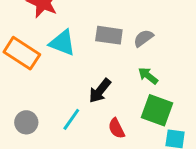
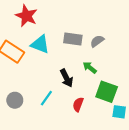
green arrow: (148, 76) -> (90, 68), moved
black arrow: (100, 91) -> (66, 78), turned -66
red semicircle: (116, 128) -> (78, 104), turned 48

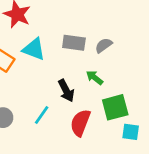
green square: (107, 92) -> (115, 107), turned -35
red semicircle: (78, 104) -> (80, 123), size x1.5

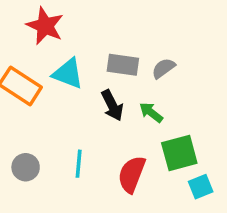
black arrow: (66, 91) -> (112, 105), moved
cyan line: (42, 115) -> (79, 164), turned -30
cyan square: (131, 132) -> (201, 187), turned -30

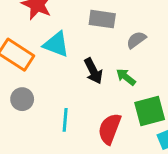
gray rectangle: (123, 65) -> (102, 19), moved
gray circle: (26, 167) -> (22, 99), moved

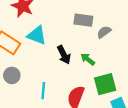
gray rectangle: (102, 19) -> (83, 20), moved
gray semicircle: (136, 40) -> (104, 32), moved

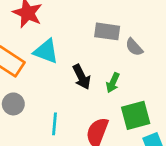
gray semicircle: (104, 32) -> (134, 47), turned -96
green arrow: (88, 59) -> (113, 83), turned -104

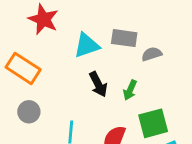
gray semicircle: (134, 47) -> (152, 54), turned 114
cyan triangle: (46, 51) -> (87, 45), moved, turned -40

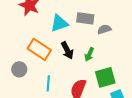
orange rectangle: (23, 68) -> (39, 49), moved

